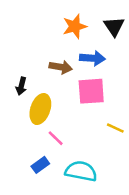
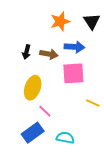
black arrow: (21, 86) -> (26, 52), moved
blue rectangle: (40, 165) -> (33, 133), size x1.5
cyan semicircle: (81, 171) -> (65, 138), size x0.7

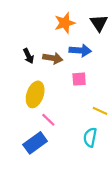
black arrow: (26, 52) -> (28, 56), turned -40
pink square: (73, 73) -> (79, 79), size x0.6
cyan semicircle: (65, 138) -> (90, 137), moved, turned -90

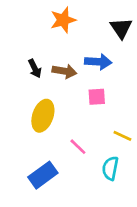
orange star: (65, 23) -> (63, 20), moved
pink line: (48, 120) -> (78, 147), moved

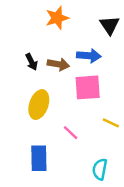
pink square: (97, 97) -> (88, 87), size x1.6
cyan semicircle: (110, 168) -> (100, 169), moved
blue rectangle: (43, 175) -> (39, 158), turned -55

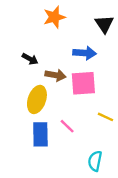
black arrow: (31, 62) -> (30, 59), turned -35
brown arrow: (58, 64) -> (56, 75), moved
blue rectangle: (39, 158) -> (40, 134), moved

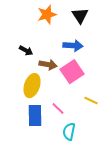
black triangle: (104, 24) -> (80, 16), moved
pink square: (83, 83) -> (72, 72), turned -30
cyan semicircle: (95, 161) -> (69, 132), moved

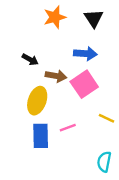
pink line: (58, 109) -> (68, 128), turned -64
cyan semicircle: (69, 132) -> (104, 162), moved

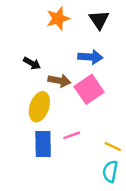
yellow line: (107, 118) -> (113, 147), moved

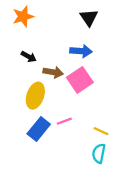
orange star: (58, 18) -> (23, 17), moved
blue rectangle: (43, 144) -> (39, 129), turned 40

